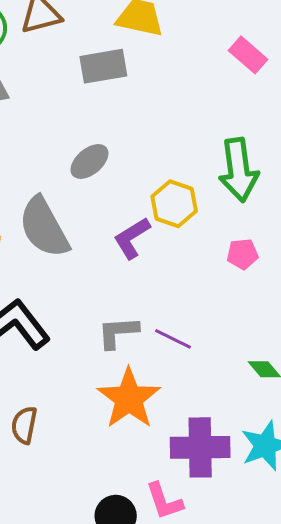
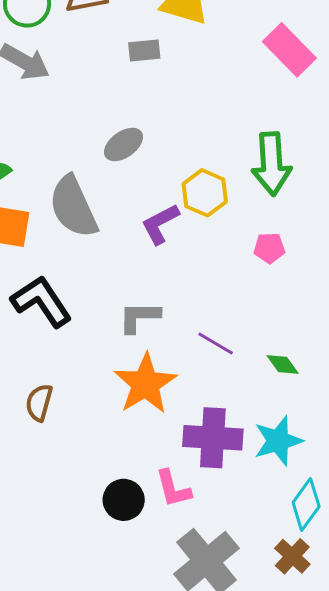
pink rectangle: (248, 55) -> (289, 50), size x1.4
gray rectangle: (103, 66) -> (144, 50), size x0.7
purple line: (173, 339) -> (216, 344), moved

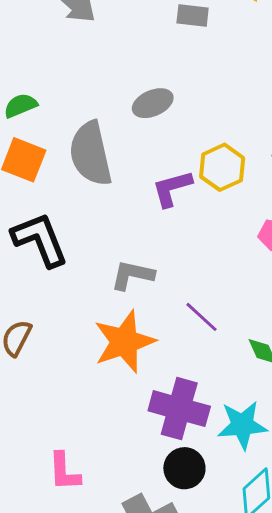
pink L-shape: (173, 489) -> (64, 472), moved
black circle: (124, 500) -> (184, 468), moved

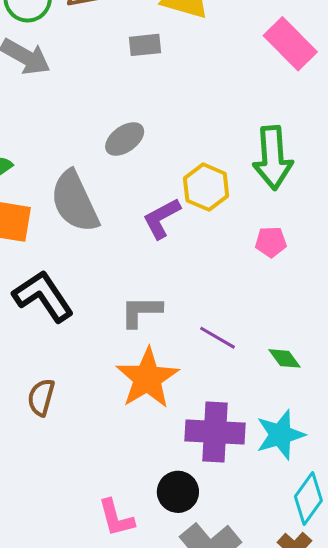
black circle: (184, 468) -> (178, 492), moved

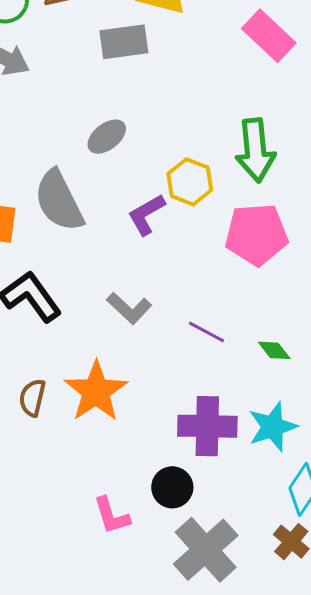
gray rectangle: (145, 45) -> (124, 42), size x1.5
pink pentagon: (271, 242) -> (256, 234), size x2.0
gray L-shape: (141, 311) -> (129, 308), turned -135
orange star: (147, 378) -> (96, 391), moved

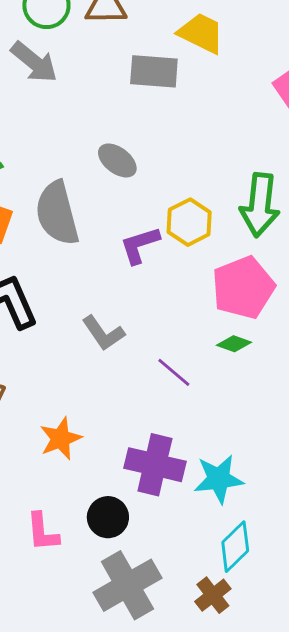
gray ellipse: (107, 137) -> (117, 160), turned 63
pink pentagon: (256, 234) -> (243, 288), turned -30
green diamond: (274, 350) -> (234, 344), moved, turned -44
orange star: (96, 391) -> (61, 439), moved, size x0.7

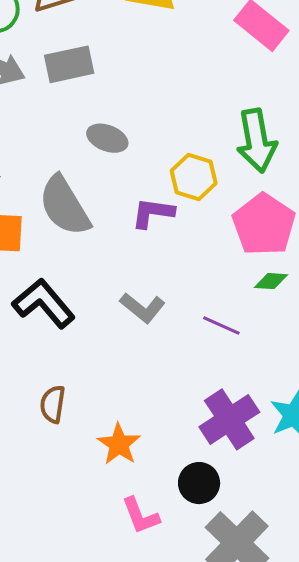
gray rectangle: (154, 71) -> (69, 64), moved
purple L-shape: (140, 245) -> (153, 213), turned 42
orange star: (61, 439) -> (119, 444), moved
purple cross: (155, 465) -> (229, 419), turned -30

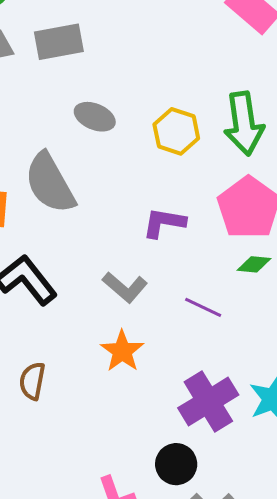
yellow hexagon: (194, 177) -> (176, 131), moved
purple L-shape: (153, 213) -> (164, 223), moved
orange star: (119, 444) -> (122, 351), moved

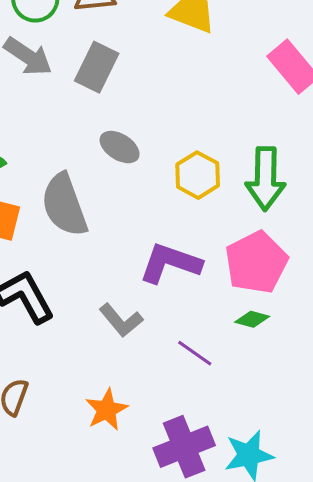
gray rectangle: (59, 42) -> (97, 67), turned -63
purple L-shape: (164, 223) -> (170, 263), size x1.4
orange star: (122, 351) -> (106, 410), moved

